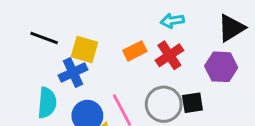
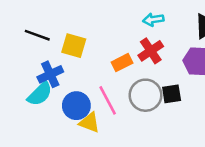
orange rectangle: (135, 51) -> (122, 63), moved
blue cross: (73, 73) -> (50, 74), moved
cyan semicircle: (47, 103) -> (40, 94), turned 40

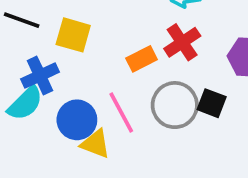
black square: (172, 94) -> (212, 103), turned 30

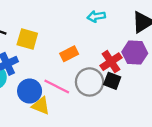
red cross: (182, 42) -> (111, 62), moved
pink line: (121, 112) -> (57, 86), turned -35

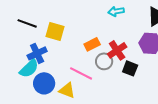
red cross: (111, 62) -> (117, 50), moved
gray circle: (90, 82) -> (104, 61), moved, size x0.7
blue circle: (30, 91) -> (44, 83), moved

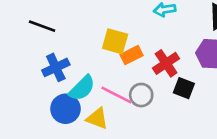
yellow square: (55, 31) -> (115, 41), moved
gray circle: (104, 61) -> (141, 95), moved
cyan semicircle: (29, 68) -> (82, 88), moved

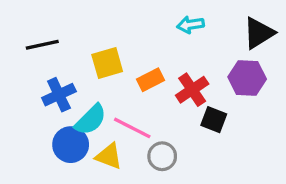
black line: (42, 26) -> (42, 45), turned -32
yellow square: (115, 41) -> (107, 63), moved, turned -32
gray circle: (141, 95) -> (162, 156), moved

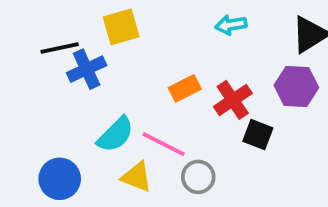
yellow square: (107, 63) -> (121, 27), moved
blue cross: (59, 95) -> (87, 69), moved
blue circle: (71, 145) -> (60, 179), moved

